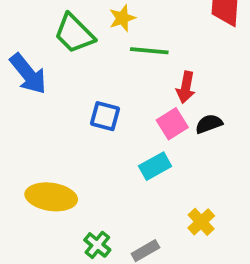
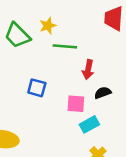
pink square: (172, 124) -> (76, 104), moved, turned 36
cyan rectangle: (155, 166) -> (89, 124), moved

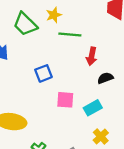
blue square: (37, 88) -> (43, 73), turned -36
pink square: (76, 104) -> (65, 100), moved

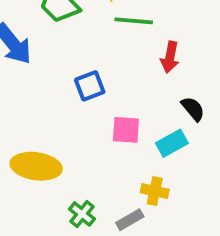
black semicircle: (105, 78) -> (193, 109), moved, turned 70
yellow cross: (101, 136) -> (155, 191), moved, turned -35

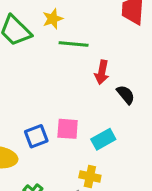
blue square: (90, 86) -> (36, 136), moved
black semicircle: (193, 109) -> (126, 95), moved

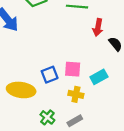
yellow cross: (90, 176) -> (76, 94), moved

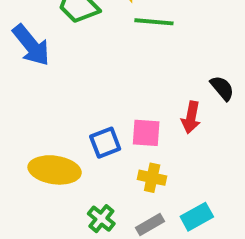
red arrow: (98, 27) -> (191, 117), moved
cyan rectangle: (99, 77) -> (197, 217), moved

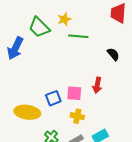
blue arrow: (31, 45) -> (15, 48), turned 65
black semicircle: (222, 88) -> (113, 54), moved

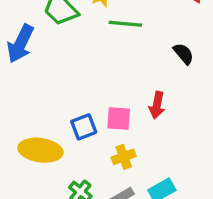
yellow cross: (77, 116) -> (124, 157), turned -32

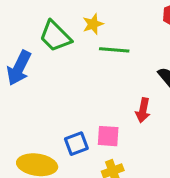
red arrow: (157, 105) -> (143, 110), moved

